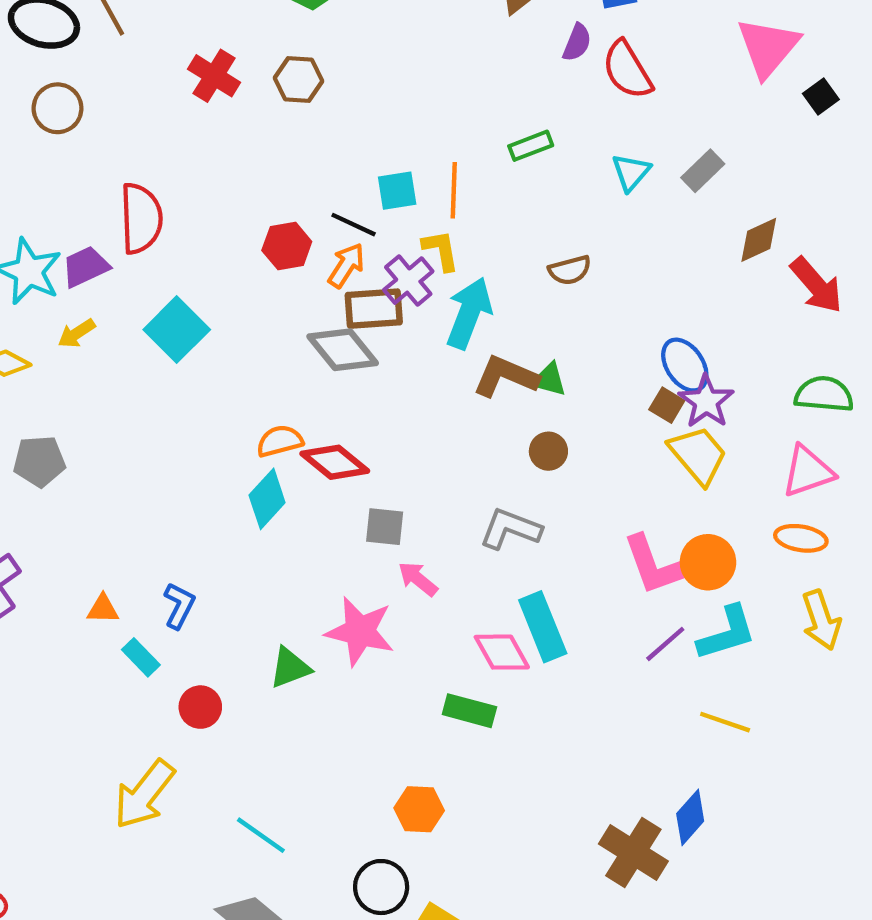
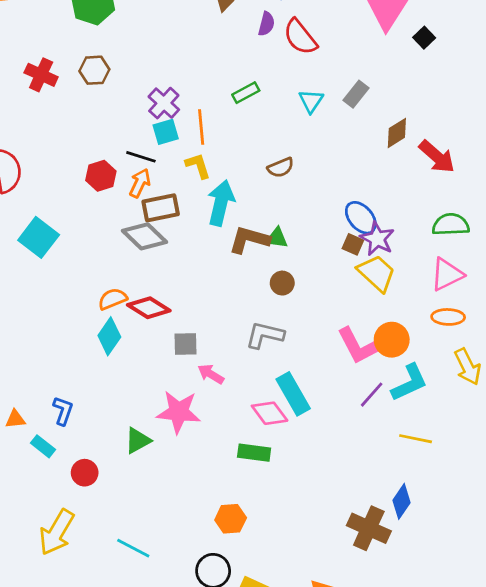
purple cross: (408, 281) -> (164, 103), moved

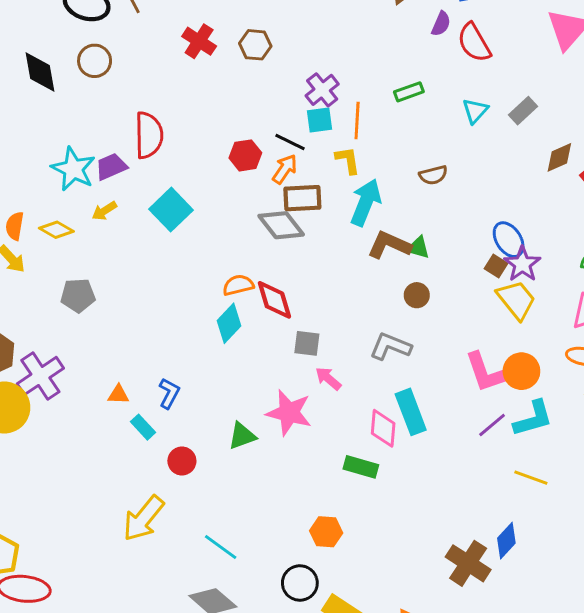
red diamond: (149, 308) -> (274, 300), turned 33
pink diamond: (270, 413) -> (383, 428), turned 33

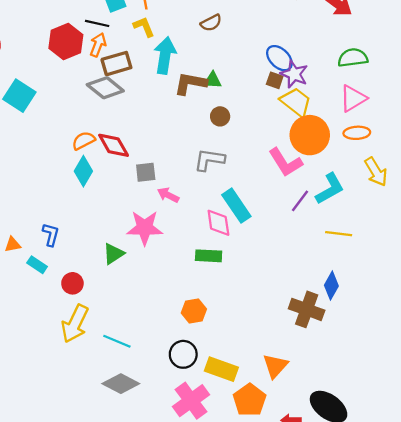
red hexagon: (245, 155) -> (66, 41), size x1.4
orange circle: (521, 371) -> (310, 135), moved, size x1.4
yellow arrow: (143, 518) -> (75, 324), moved

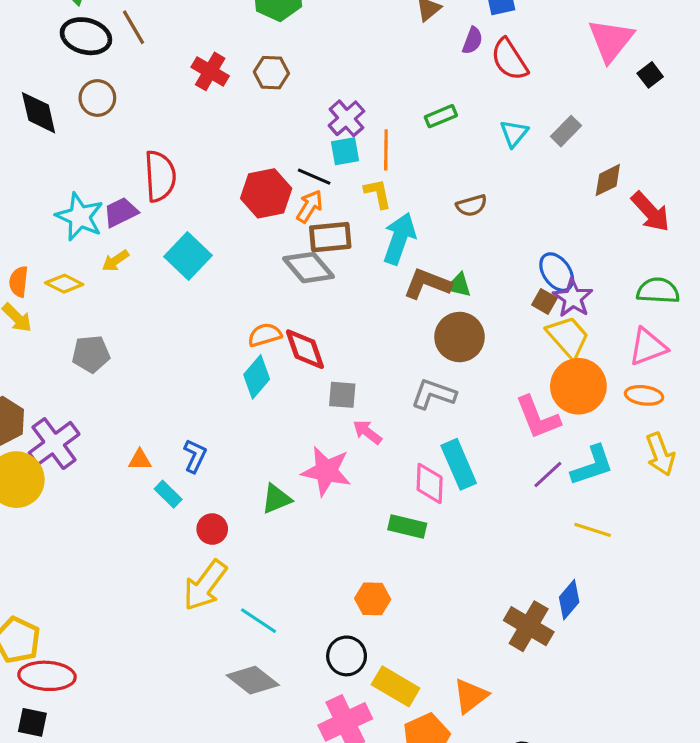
brown circle: (220, 116) -> (460, 337), size x1.8

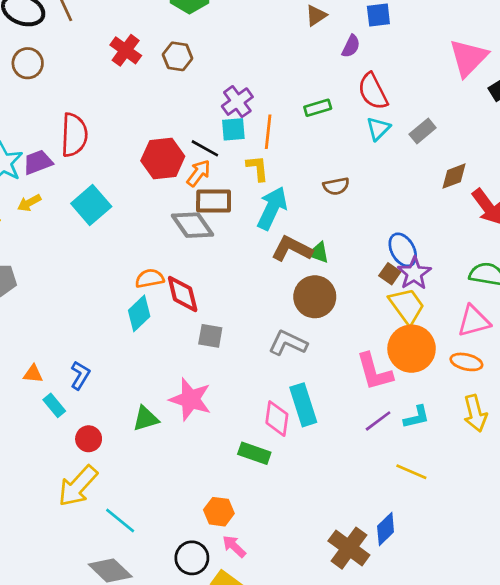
red semicircle: (509, 59) -> (373, 91), moved
pink arrow: (367, 432) -> (234, 546), moved
cyan L-shape: (592, 465) -> (417, 417), size x0.7

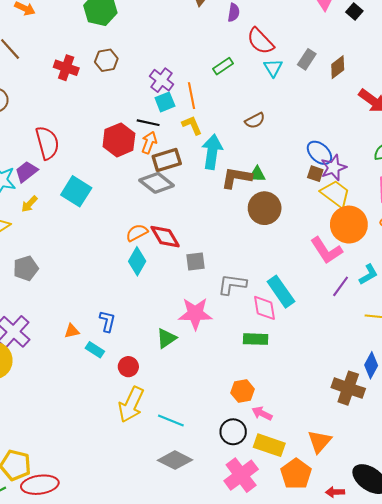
brown diamond: (454, 176) -> (338, 67), moved
purple star: (414, 273) -> (333, 168), turned 30
gray L-shape: (288, 343) -> (232, 284), moved

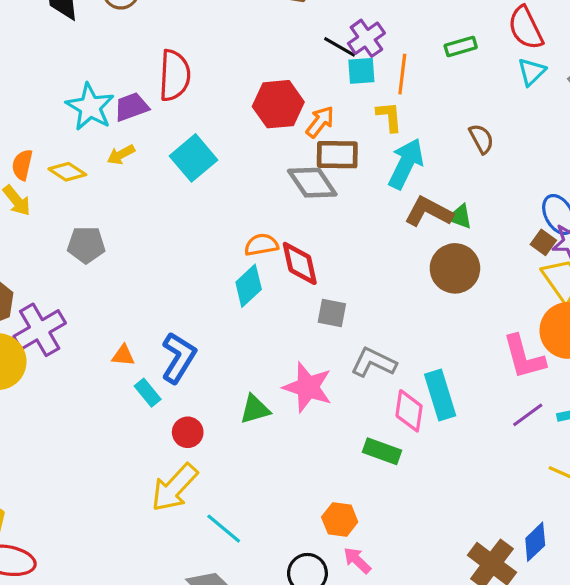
brown semicircle: (255, 121) -> (481, 139), turned -108
black line: (148, 123) -> (340, 47), moved
blue L-shape: (107, 321) -> (179, 358), size x1.5

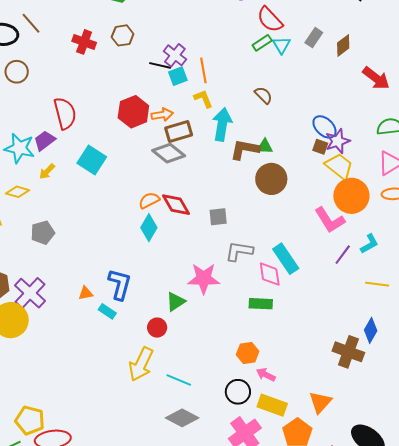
green rectangle: (461, 46) -> (262, 43), moved
orange arrow: (320, 122) -> (162, 115), turned 60
gray square: (332, 313) -> (218, 217), moved
red circle: (188, 432) -> (157, 328), moved

